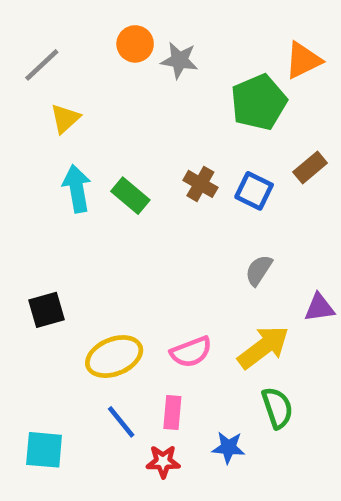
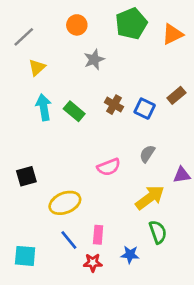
gray star: (179, 60) -> (94, 59), moved, turned -30
green pentagon: (259, 102) -> (131, 24), moved
pink semicircle: (191, 352) -> (109, 167), moved

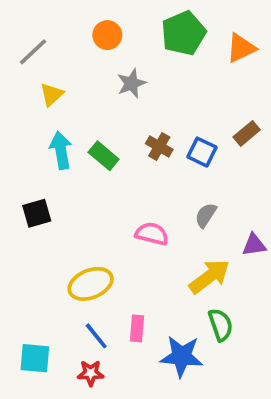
pink semicircle: (109, 167) -> (152, 234), turned -145
black square: (26, 176) -> (37, 213), moved
blue star: (130, 255) -> (182, 356), size x1.6
red star: (93, 263) -> (91, 373), moved

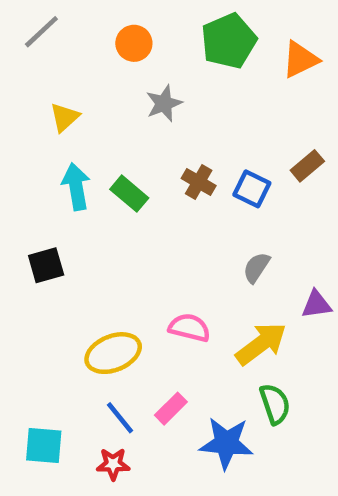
gray line: (33, 52) -> (41, 32), moved
pink semicircle: (152, 234) -> (189, 328), moved
pink rectangle: (137, 328) -> (171, 409), turned 40

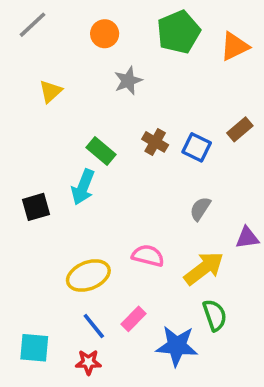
cyan arrow: (76, 187) -> (83, 187), moved, turned -148

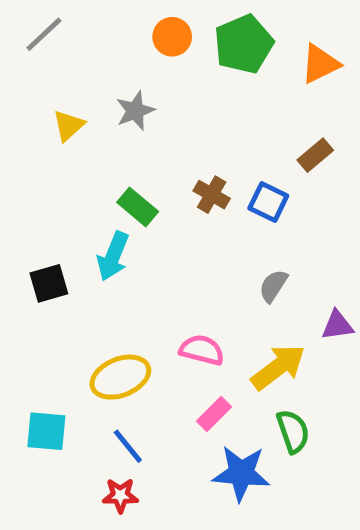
orange circle: (105, 34) -> (172, 37), moved
gray star: (128, 81) -> (135, 111), moved
brown rectangle: (240, 129) -> (315, 155), moved
pink rectangle: (133, 319) -> (214, 414), moved
cyan square: (34, 348) -> (46, 431), moved

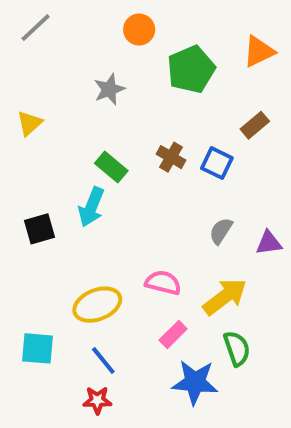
green pentagon: (244, 44) -> (191, 69), moved
yellow triangle: (69, 126) -> (30, 123), moved
purple triangle: (337, 325) -> (269, 243), moved

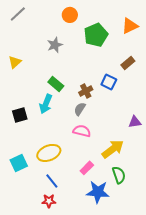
brown cross: (171, 157) -> (86, 91), moved, turned 32
gray semicircle: (221, 231) -> (80, 109), moved
pink semicircle: (163, 283) -> (82, 131), moved
cyan square: (38, 348) -> (19, 163), moved, turned -30

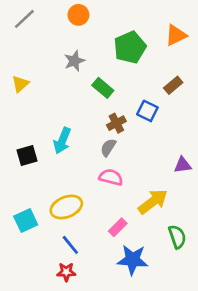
orange circle: (70, 15) -> (78, 15), moved
green rectangle: (56, 84) -> (103, 88), moved
green semicircle: (119, 175) -> (177, 237), moved

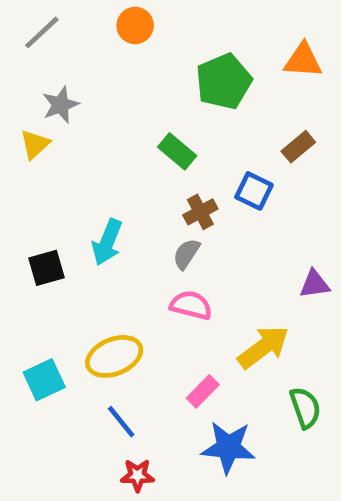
orange triangle: (176, 35) -> (303, 60), turned 30
gray star: (74, 61) -> (61, 105), moved
red star: (66, 272) -> (137, 475), moved

